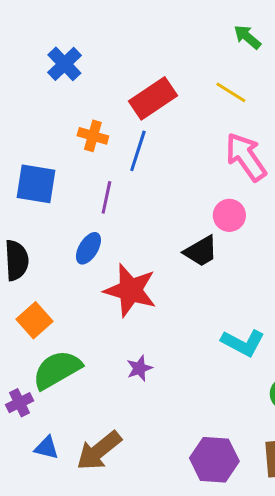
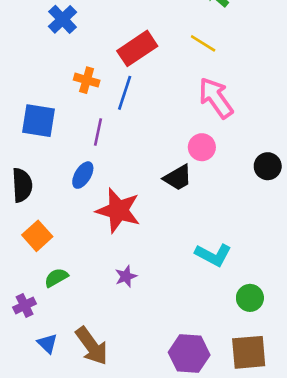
green semicircle: (57, 370) -> (56, 278), size x0.6
blue triangle: (46, 448) -> (47, 343), turned 30
brown arrow: (99, 451) -> (92, 346), turned -87

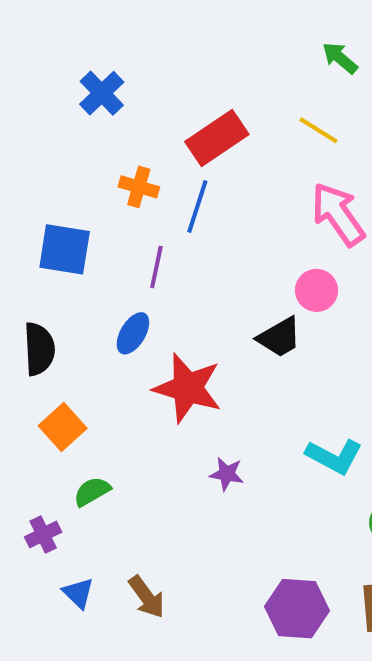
purple star: (126, 276) -> (227, 474), moved, turned 30
brown arrow: (92, 346) -> (147, 597), size x0.7

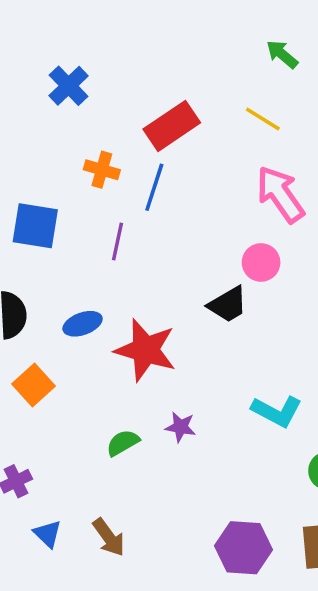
blue ellipse: (133, 333) -> (83, 324), moved, turned 39
green semicircle: (92, 492) -> (123, 443), moved

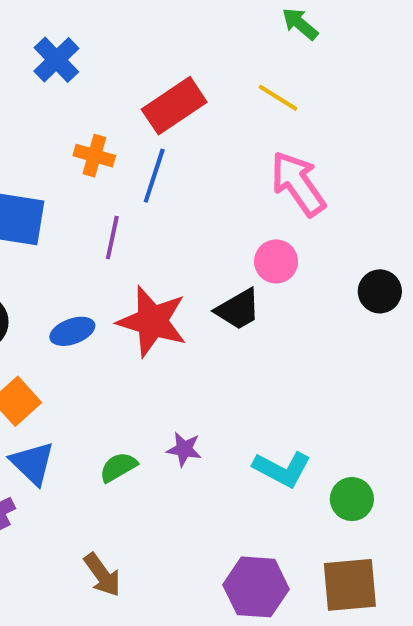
red star: (146, 350) -> (152, 321), moved
cyan L-shape: (277, 411) -> (282, 469), moved
blue triangle: (48, 534) -> (32, 463), moved, size x1.4

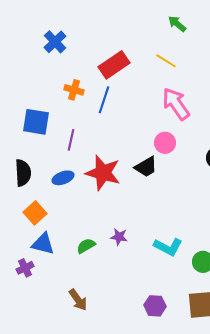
purple line: (112, 237) -> (71, 140), moved
blue triangle: (32, 463) -> (43, 244), turned -30
purple hexagon: (256, 587) -> (155, 306), size x0.7

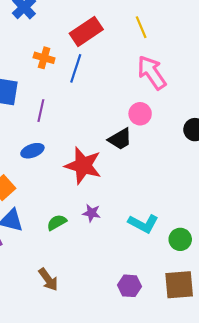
yellow line: (166, 61) -> (141, 27), turned 35
red star: (103, 173) -> (83, 165), moved

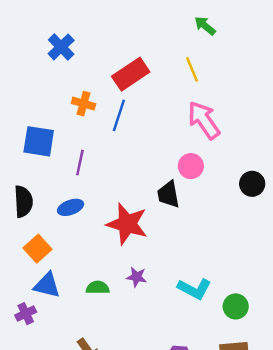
black trapezoid: (120, 139) -> (168, 194), turned 110
green semicircle: (57, 222) -> (98, 288), turned 30

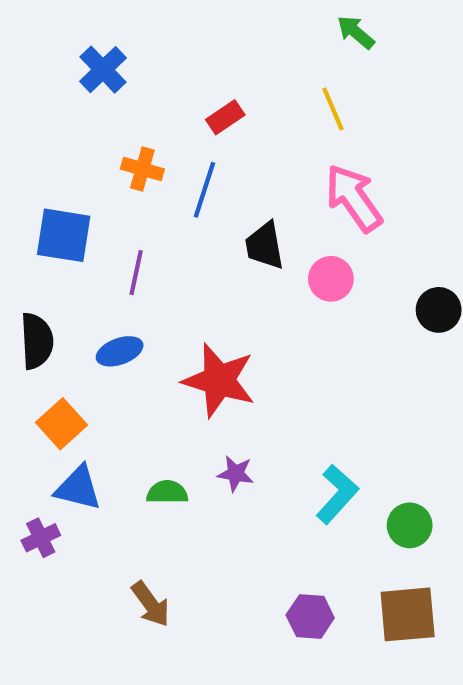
red rectangle: (131, 74) -> (225, 117), size x0.6
black trapezoid: (168, 194) -> (265, 246), moved
cyan L-shape: (194, 289) -> (337, 494), turned -76

